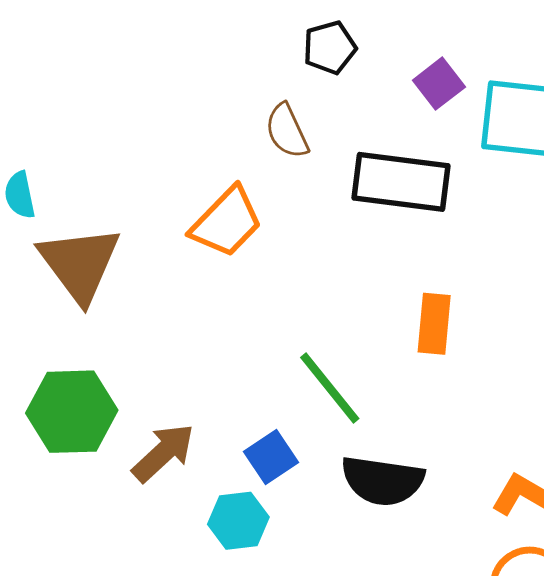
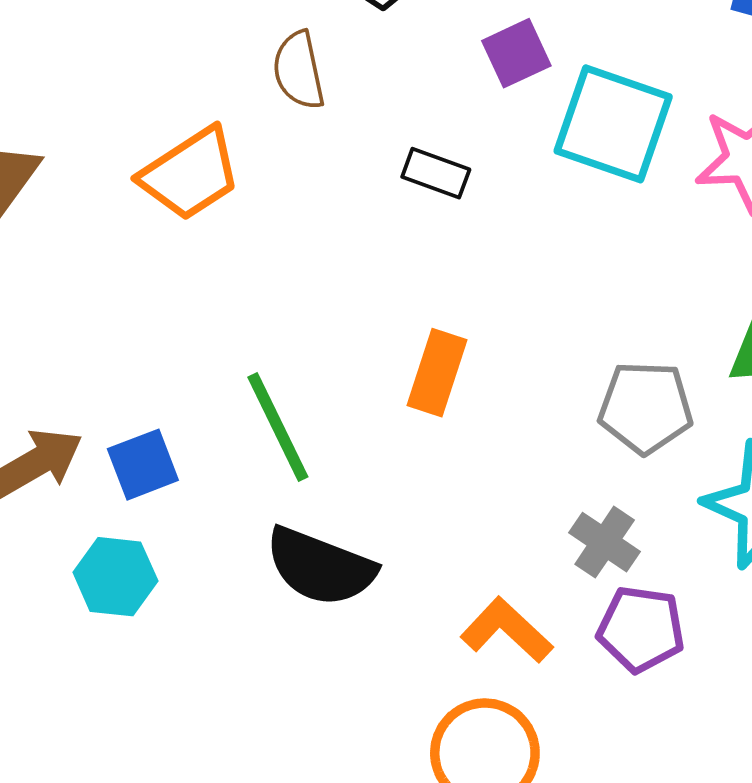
black rectangle: (401, 182) -> (436, 173), size x0.5
blue square: (271, 457) -> (143, 465), moved

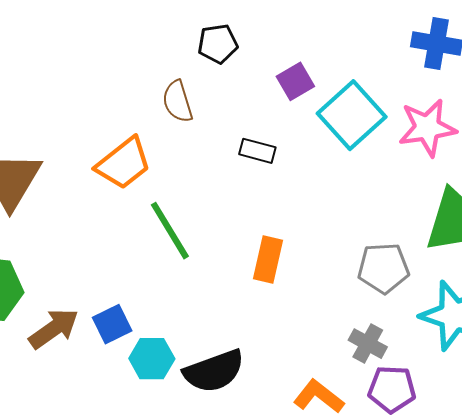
cyan square: (613, 124) -> (352, 115), turned 34
green line: (278, 427) -> (170, 231), moved
black semicircle: (320, 567) -> (214, 371), turned -36
cyan hexagon: (115, 577) -> (152, 359), moved

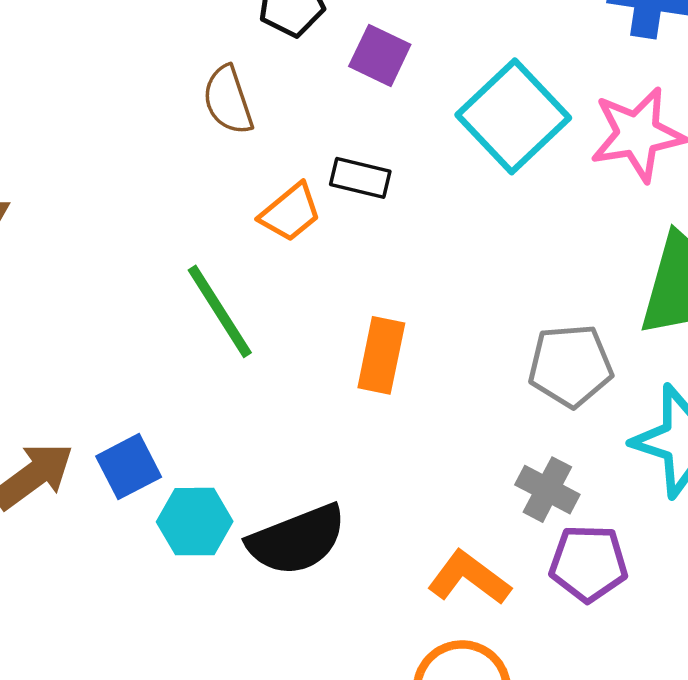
purple square: (295, 81) -> (380, 55), moved, turned -33
orange trapezoid: (124, 163) -> (290, 212), moved, size x0.7

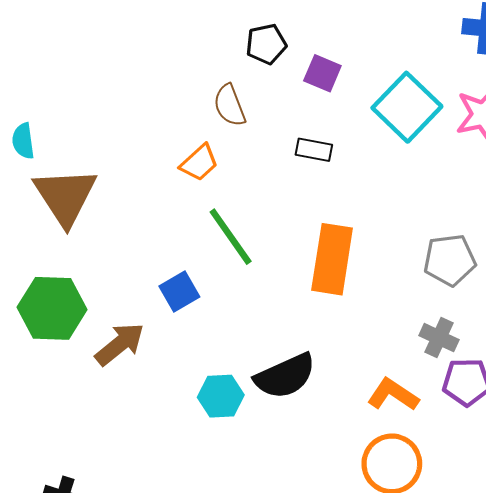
orange trapezoid: (290, 212) -> (199, 163), moved
orange rectangle: (381, 355) -> (332, 259), size x1.5
blue square: (129, 467) -> (179, 291), moved
cyan hexagon: (195, 522) -> (221, 396), moved

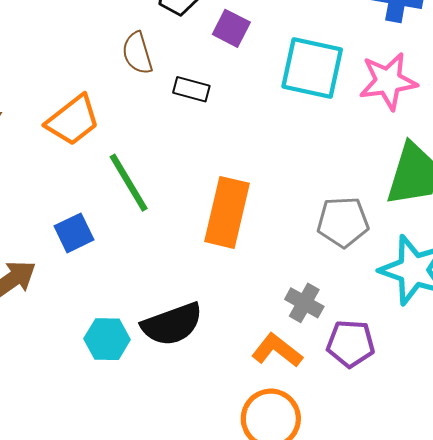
cyan square: (407, 107) -> (312, 68), turned -36
black rectangle: (314, 150) -> (191, 89), moved
orange trapezoid: (199, 163) -> (73, 120), moved, size x1.4
gray cross: (439, 338) -> (304, 303), moved

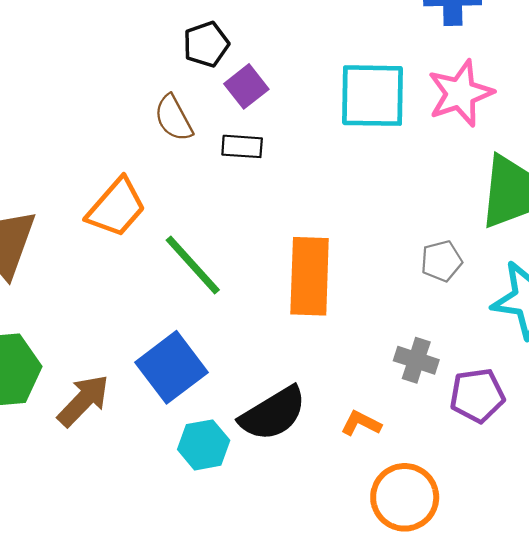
purple square: (231, 28) -> (246, 86), moved, turned 36
gray pentagon: (343, 222) -> (441, 261), size x0.7
blue square: (74, 233) -> (172, 367), moved, size x1.5
orange L-shape: (277, 350) -> (361, 423), moved, size x0.7

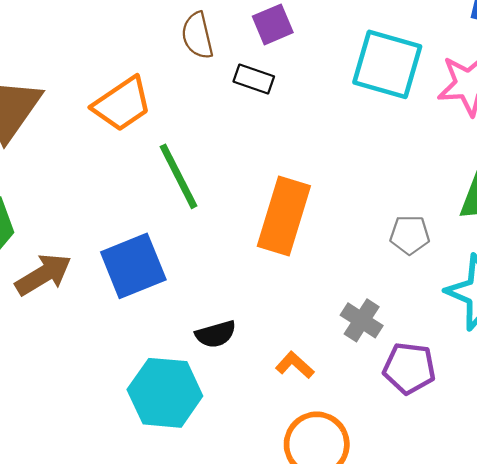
black semicircle: (273, 414) -> (216, 334), size x0.6
cyan hexagon: (204, 445) -> (165, 393), moved, size x1.5

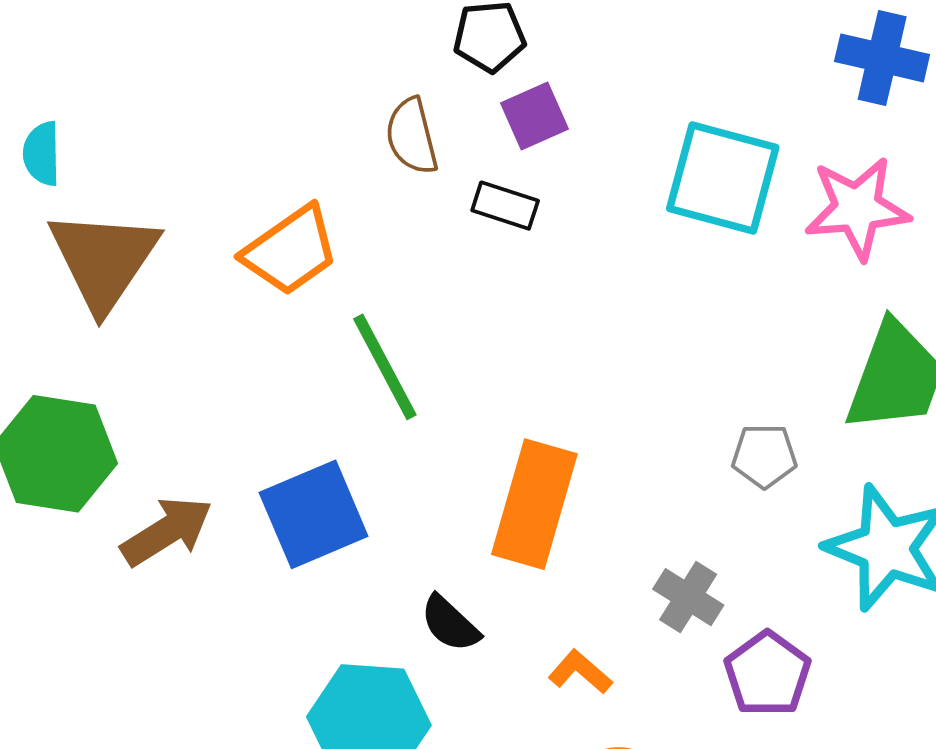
orange rectangle: (284, 216) -> (534, 504), moved
black semicircle: (216, 334) -> (450, 624), turned 60
purple pentagon: (409, 368) -> (767, 674), turned 30

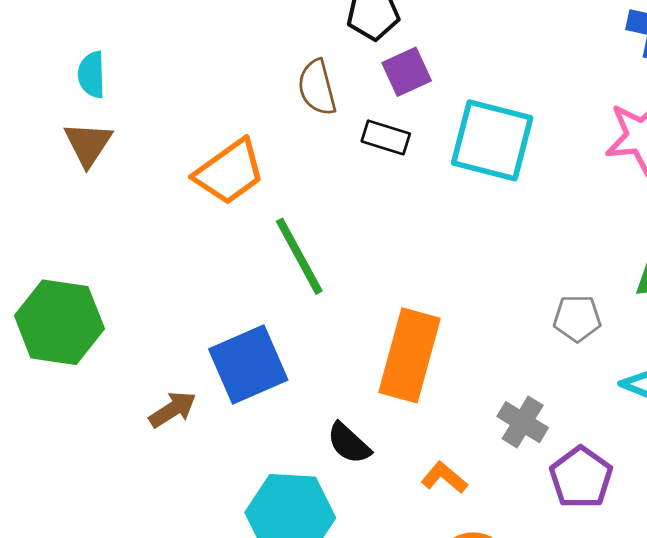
cyan semicircle: (42, 154) -> (92, 75), moved
cyan square: (723, 178) -> (492, 140), moved
brown triangle: (104, 260) -> (88, 144), moved, size x0.6
brown arrow: (167, 531) -> (173, 409), moved, size x0.7

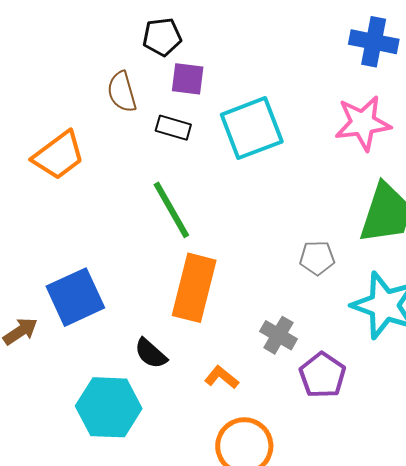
purple square: (407, 72) -> (188, 79), turned 33
cyan square: (492, 140) -> (252, 128), turned -34
green line: (299, 256) -> (171, 210), moved

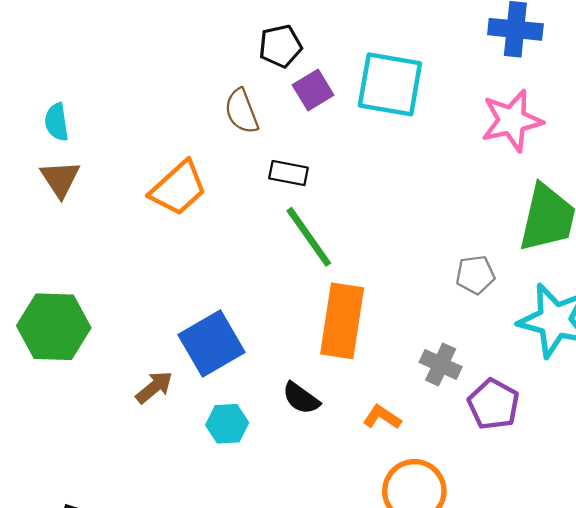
purple square: (188, 79) -> (313, 90), turned -33
black rectangle: (173, 128) -> (289, 173), moved
cyan square: (252, 128) -> (390, 84), moved, turned 36
cyan hexagon: (109, 407) -> (227, 424), moved, size x0.6

